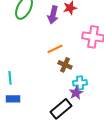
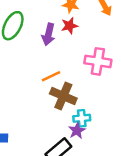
brown cross: (65, 65) -> (63, 96), size x1.5

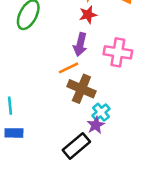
purple arrow: (48, 34) -> (80, 45), moved
cyan cross: (82, 118) -> (101, 112), turned -35

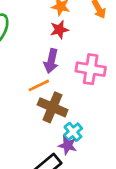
purple star: (96, 125) -> (67, 145), turned -30

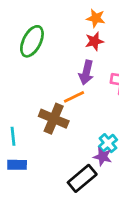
brown cross: (53, 107) -> (54, 119), moved

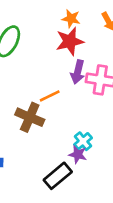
red star: (94, 41) -> (70, 41), size x1.5
purple arrow: (86, 73) -> (78, 72), moved

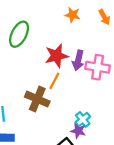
red star: (70, 41) -> (57, 56), moved
orange line: (50, 96) -> (54, 81), turned -36

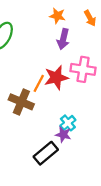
red star: (57, 56) -> (56, 78), moved
purple arrow: (78, 60) -> (63, 39), moved

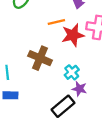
orange line: (39, 83) -> (56, 22), moved, turned 49
cyan cross: (68, 123) -> (72, 72), moved

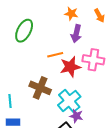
cyan cross: (72, 72) -> (69, 101), size x1.6

